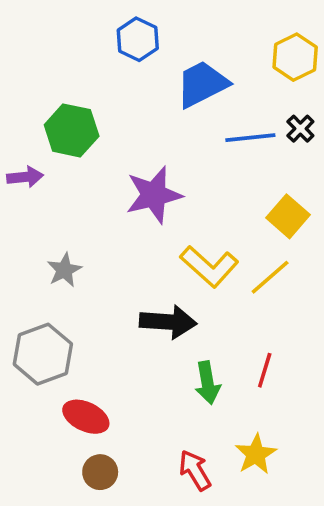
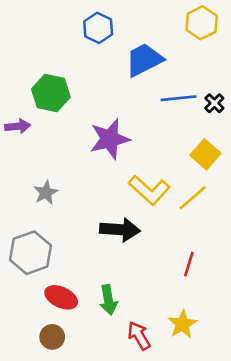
yellow hexagon: (295, 57) -> (202, 23), moved
black cross: (300, 129) -> (214, 103), moved
green arrow: (207, 383) -> (108, 300), moved
brown circle: (100, 472) -> (52, 337), moved

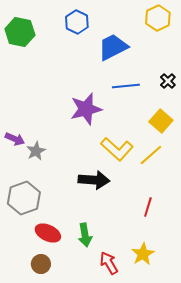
green hexagon: (51, 93) -> (20, 32), moved
blue line: (179, 98) -> (126, 86), moved
purple arrow: (18, 126) -> (15, 139), moved, turned 30

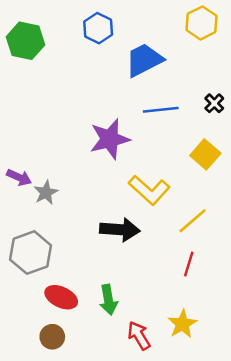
yellow line: (151, 155) -> (193, 221), moved

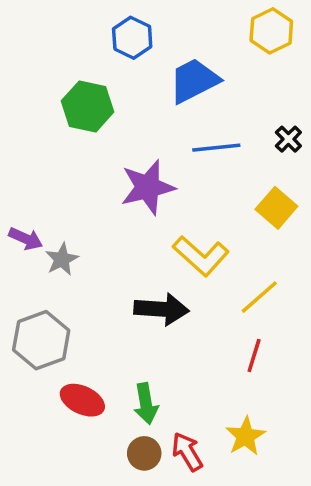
green hexagon: (25, 41) -> (88, 106), moved
brown circle: (52, 337) -> (144, 453), moved

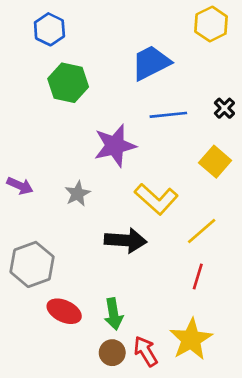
blue hexagon: (132, 38) -> (49, 29), moved
gray star: (62, 259) -> (77, 194), moved
yellow star: (246, 436) -> (191, 339), size x1.4

